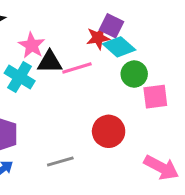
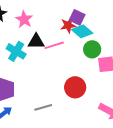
pink star: (32, 45) -> (24, 19), moved

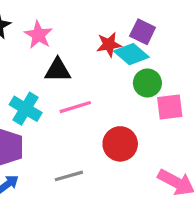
purple square: (77, 17) -> (143, 32), moved
pink line: (54, 45) -> (75, 107), moved
cyan cross: (16, 51) -> (26, 109), moved

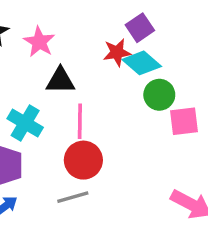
purple square: (143, 32) -> (140, 28), moved, turned 30
pink line: (75, 107) -> (80, 121), turned -72
red circle: (120, 144) -> (83, 160), moved

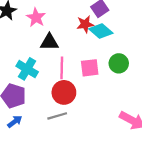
green circle: (159, 95) -> (119, 63), moved
pink square: (184, 121) -> (90, 68), moved

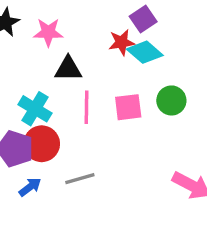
pink star: (36, 18) -> (48, 32), turned -30
red circle: (64, 92) -> (42, 144), moved
blue arrow: (15, 122) -> (30, 187), moved

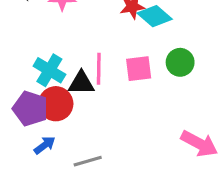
black triangle: (68, 69) -> (81, 83), moved
gray line: (80, 179) -> (88, 161), moved

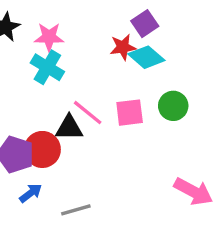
pink line: (99, 69) -> (88, 113), turned -52
cyan cross: (49, 70) -> (47, 67), moved

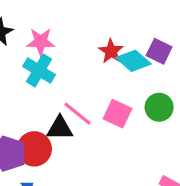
purple square: (145, 24) -> (159, 51), moved, turned -30
red star: (123, 47) -> (111, 51), turned -30
pink square: (130, 113) -> (117, 114), turned 32

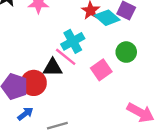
cyan cross: (39, 70) -> (73, 41), moved, turned 30
pink square: (117, 114) -> (101, 70), moved, turned 30

